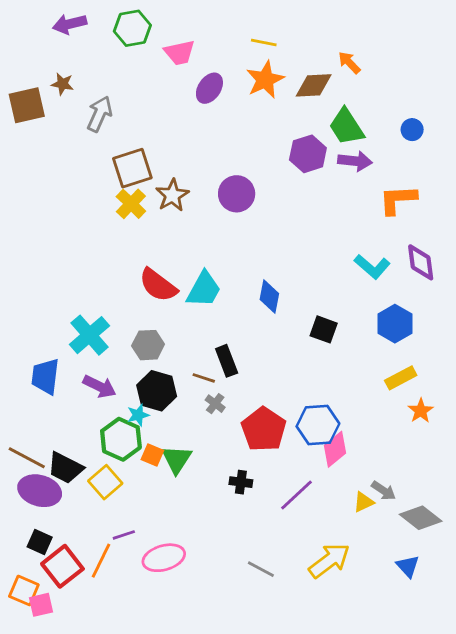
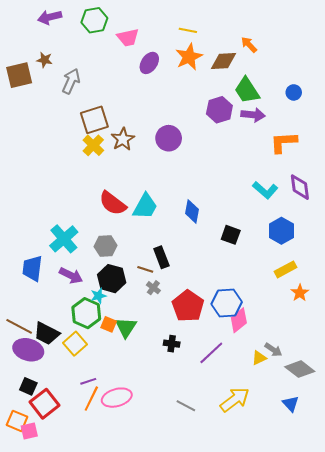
orange line: (101, 561) -> (91, 399), moved

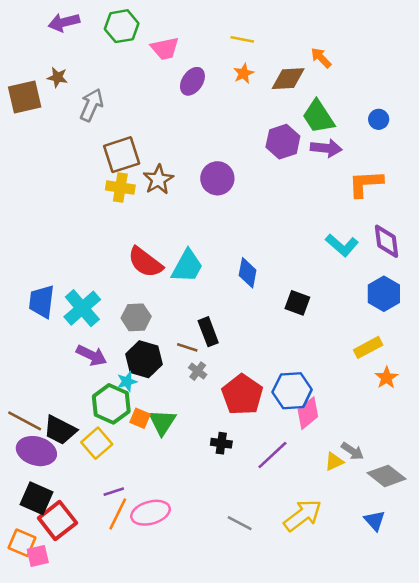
orange star: (189, 57) -> (244, 73), size x0.6
yellow cross: (93, 145) -> (120, 187), turned -35
blue hexagon: (281, 231) -> (384, 294), moved
blue trapezoid: (32, 268) -> (42, 302), moved
black square: (28, 386) -> (36, 498), size x1.4

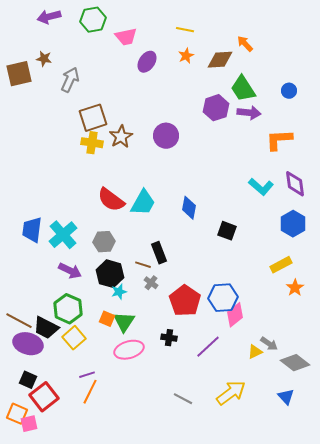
cyan star: (127, 382) -> (119, 292), moved
green hexagon: (111, 404) -> (68, 309), moved
black square: (36, 498) -> (28, 380), size x0.7
pink ellipse: (150, 513) -> (129, 350), moved

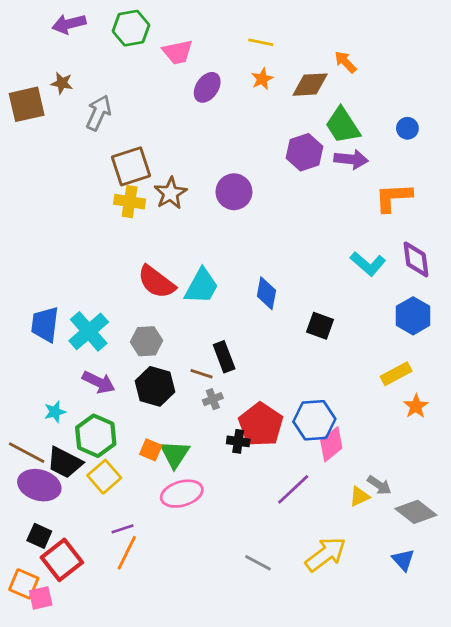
gray cross: (151, 283) -> (213, 399), turned 32
cyan star: (119, 292) -> (55, 412), moved
black cross: (169, 338) -> (238, 441), moved

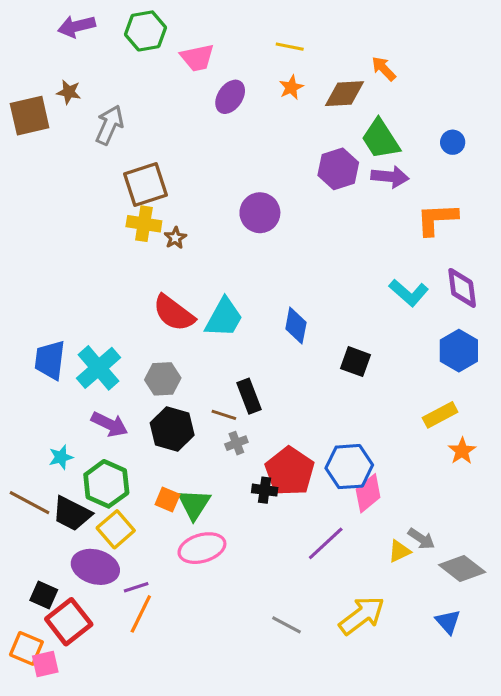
brown star: (170, 193) -> (175, 238), moved, size x0.6
purple ellipse: (39, 485) -> (95, 567), moved

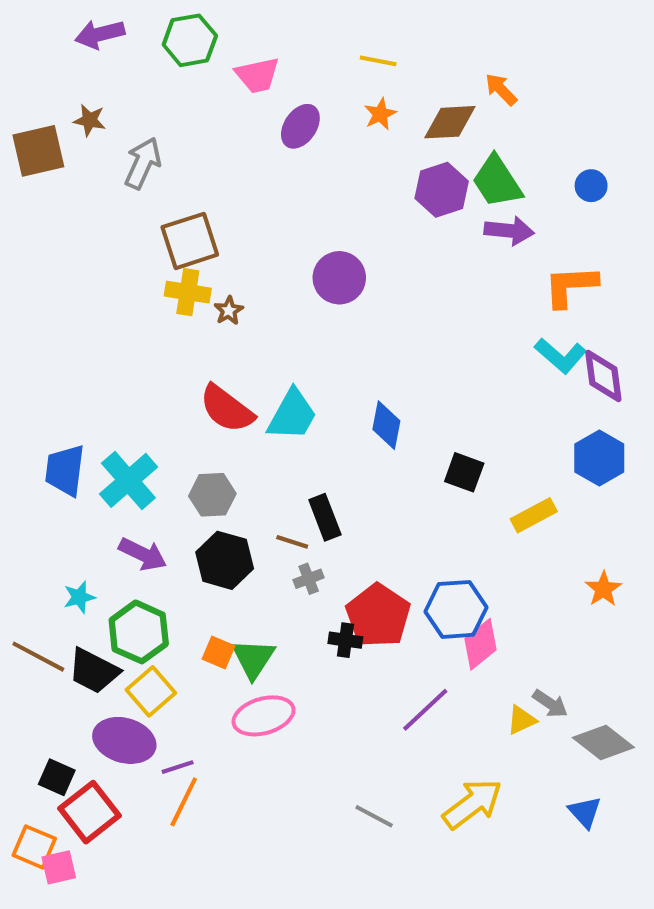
purple hexagon: (338, 169) -> (442, 190), moved
cyan L-shape: (409, 293) -> (560, 356), moved
yellow rectangle: (440, 415) -> (534, 515), moved

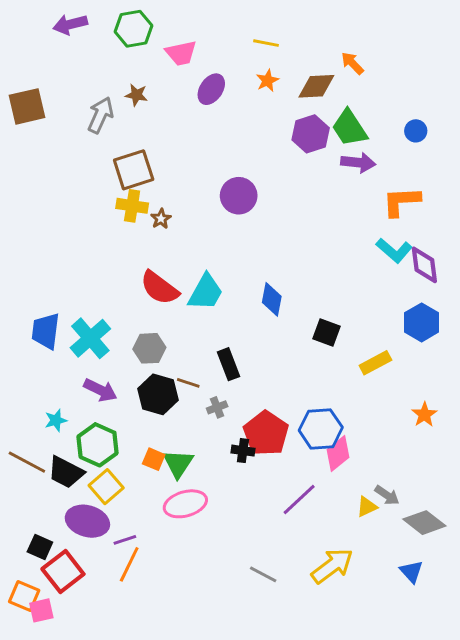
brown star: (90, 120) -> (136, 95), moved
brown line: (292, 542) -> (188, 383), moved

